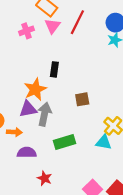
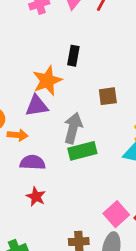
gray arrow: (44, 114) -> (73, 128), moved
red star: (45, 178) -> (36, 197), moved

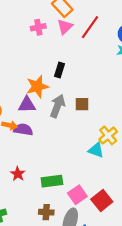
gray arrow: (73, 128) -> (57, 106), moved
green rectangle: (82, 151) -> (52, 181), moved
purple semicircle: (32, 162) -> (23, 130), moved

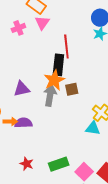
red line: (90, 27) -> (66, 46), moved, turned -30
black rectangle: (60, 70) -> (58, 65), moved, size x1.5
orange star: (37, 87) -> (54, 80), moved
purple triangle: (27, 105) -> (22, 89), moved

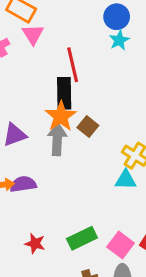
brown square: (72, 89) -> (88, 127), turned -32

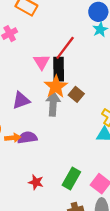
pink triangle: (33, 34) -> (42, 62), moved
red line: (73, 65) -> (65, 48), turned 50
green rectangle: (82, 238) -> (71, 179), turned -35

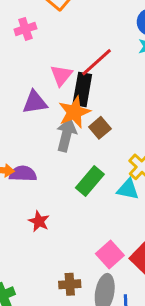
purple triangle: (21, 100) -> (35, 102), moved
green rectangle: (71, 179) -> (90, 181), moved
red star: (36, 182) -> (39, 221), moved

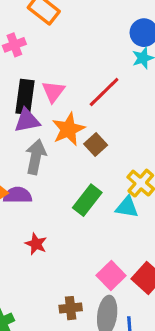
red line: (97, 62) -> (104, 92), moved
black rectangle: (82, 89) -> (25, 97), moved
gray arrow: (66, 135) -> (36, 157), moved

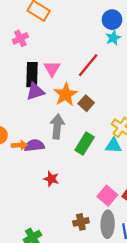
gray arrow: (36, 157) -> (57, 126), moved

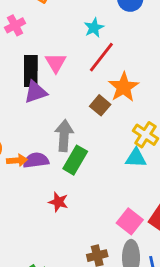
cyan star: (113, 38) -> (94, 28), moved
orange star: (66, 94) -> (124, 87), moved
green rectangle: (85, 144) -> (75, 160), moved

